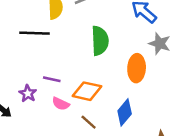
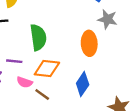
green semicircle: (100, 41) -> (38, 37), moved
brown line: (89, 122) -> (42, 94), moved

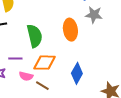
orange ellipse: (89, 43) -> (70, 30), moved

